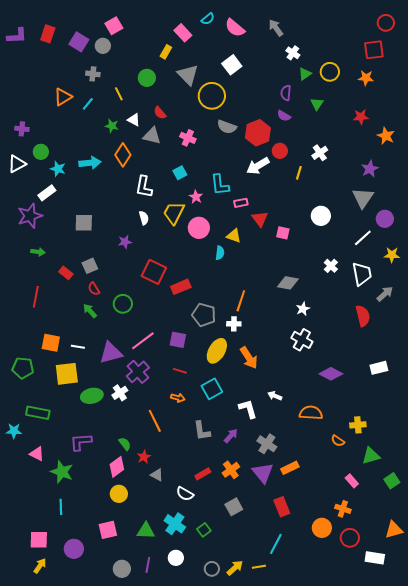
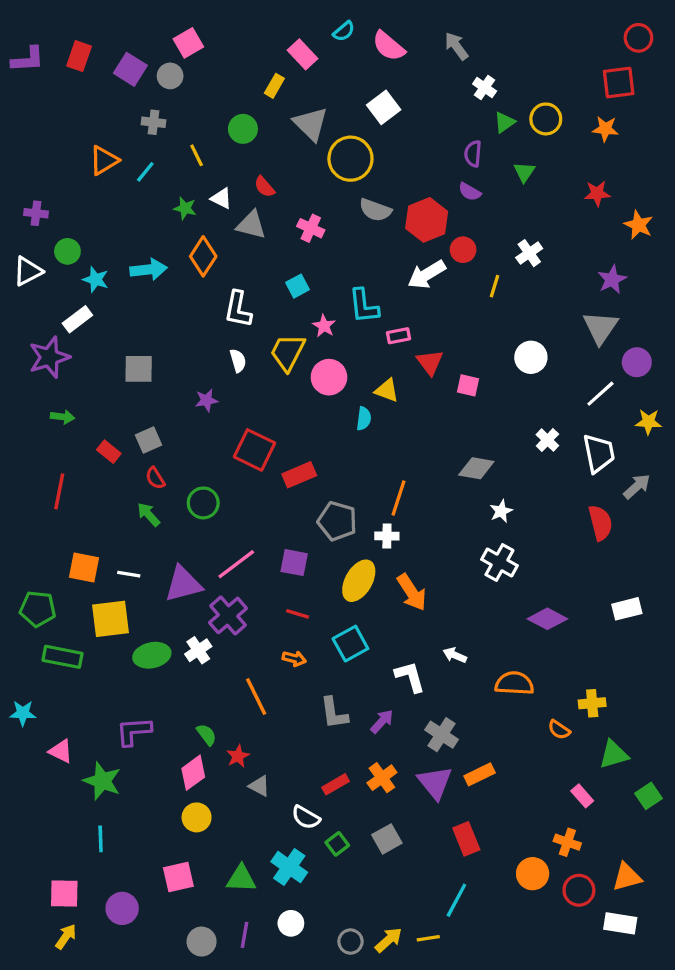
green rectangle: (38, 413) -> (63, 657), moved
green square: (204, 530) -> (337, 844), moved
orange triangle: (394, 530) -> (627, 877), moved

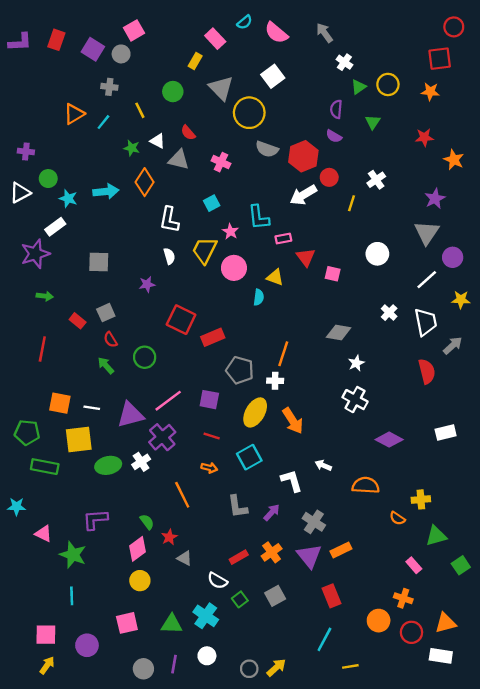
yellow line: (428, 938) -> (350, 666), moved

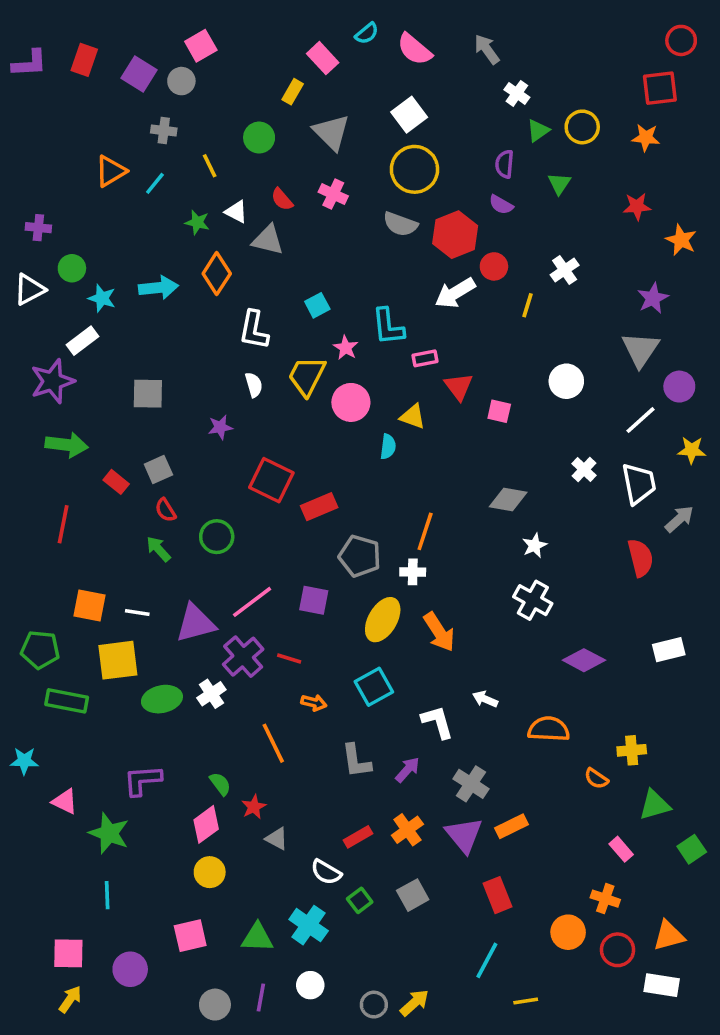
yellow circle: (249, 113) -> (414, 169), moved
pink cross: (221, 162) -> (333, 194), moved
green arrow: (45, 296) -> (67, 445), size x1.6
red line: (212, 436) -> (289, 658), moved

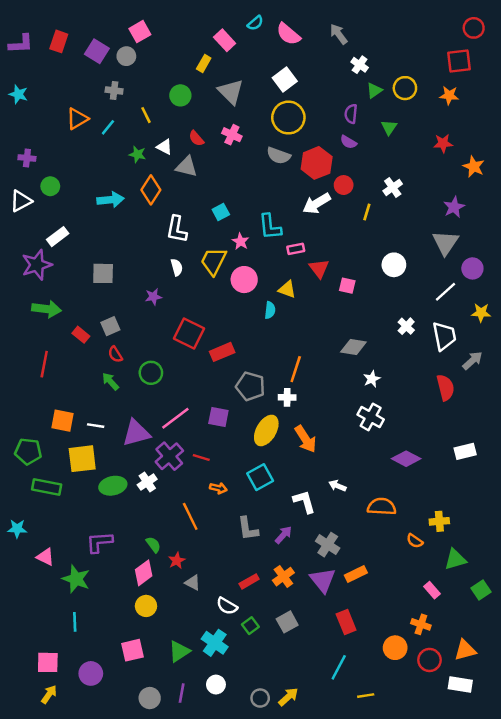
cyan star: (102, 298) -> (18, 94), moved
green triangle: (257, 937) -> (179, 651), turned -35

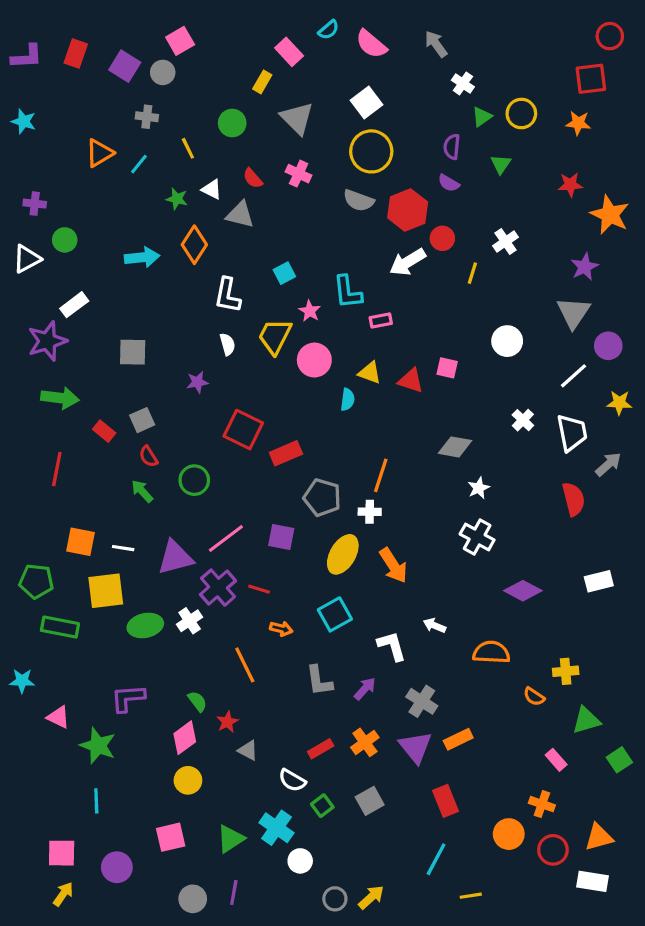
orange star: (474, 167) -> (610, 215), size x1.4
red triangle: (319, 268) -> (411, 381), moved, turned -35
white circle: (216, 685) -> (300, 861), moved

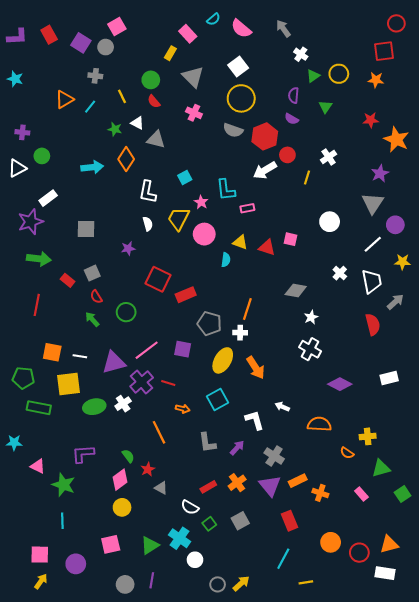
red rectangle: (76, 53) -> (49, 35), turned -48
red semicircle: (253, 178) -> (154, 101), moved
orange cross: (542, 804) -> (320, 493), moved

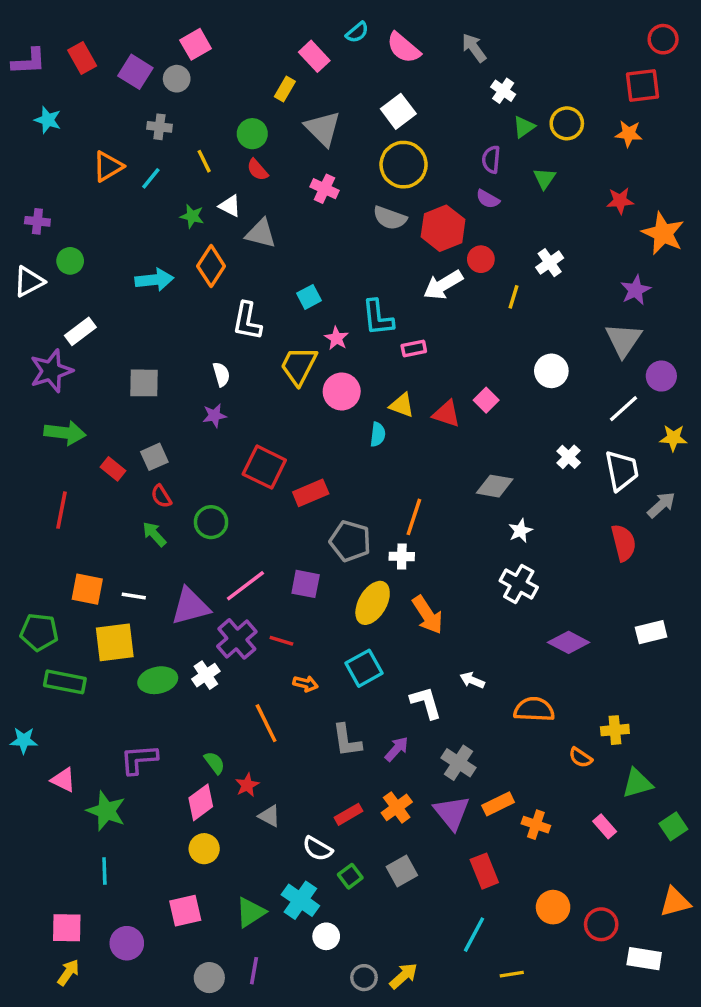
cyan star: (15, 79) -> (48, 120), moved
white semicircle: (148, 224) -> (221, 374), moved
pink square: (291, 239) -> (486, 400), turned 32
orange triangle: (389, 544) -> (675, 902), moved

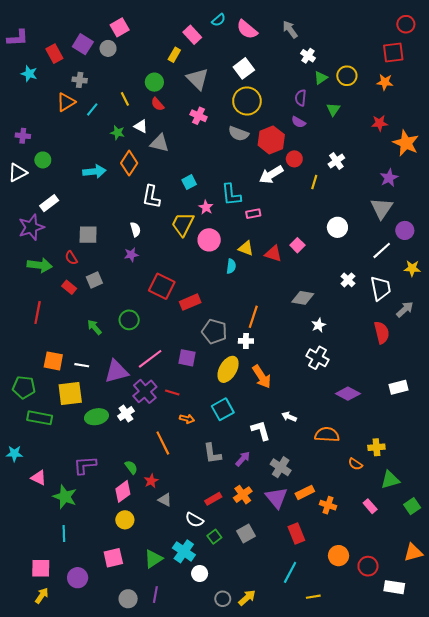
red rectangle: (82, 58) -> (54, 54), moved
gray cross: (159, 127) -> (80, 80), moved
red semicircle: (161, 496) -> (71, 258), moved

